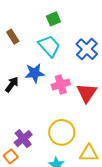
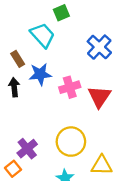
brown rectangle: (13, 37) -> (18, 59), moved
cyan trapezoid: (49, 46) -> (43, 35), moved
black arrow: (12, 85) -> (14, 87), turned -42

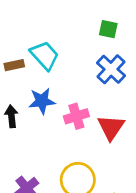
green square: (61, 13) -> (108, 29), moved, turned 35
brown rectangle: (18, 59) -> (14, 65), moved, turned -70

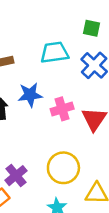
cyan trapezoid: (45, 55) -> (54, 53), moved, turned -56

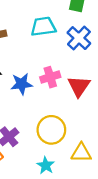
blue star: (30, 95) -> (22, 84), moved

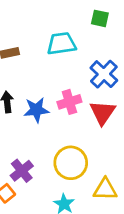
blue cross: (79, 38) -> (104, 74), moved

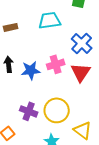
purple cross: (22, 171) -> (29, 111), moved, turned -30
yellow triangle: (105, 189) -> (83, 130), turned 36

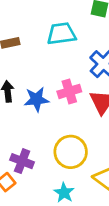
purple cross: (29, 111) -> (22, 161), moved

